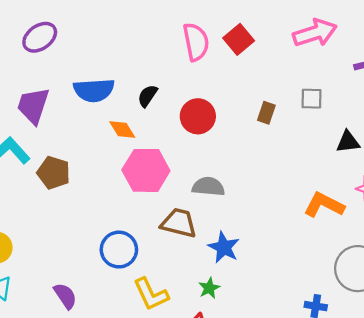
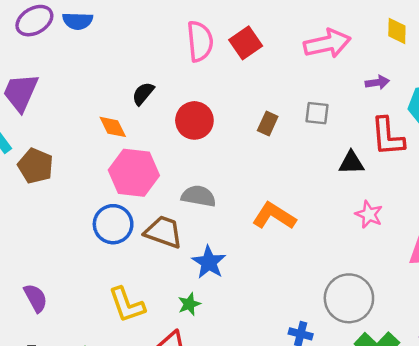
blue semicircle: (94, 90) -> (78, 21), moved, size x0.7
orange L-shape: (324, 205) -> (274, 216), moved
blue circle: (119, 250) -> (113, 224), moved

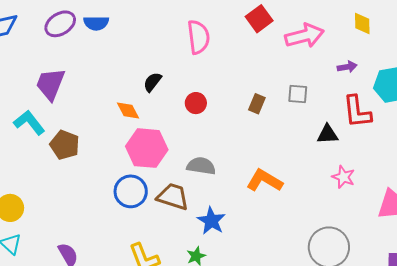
red square: (246, 43) -> (259, 19), moved
red circle: (194, 120) -> (196, 103), size x0.7

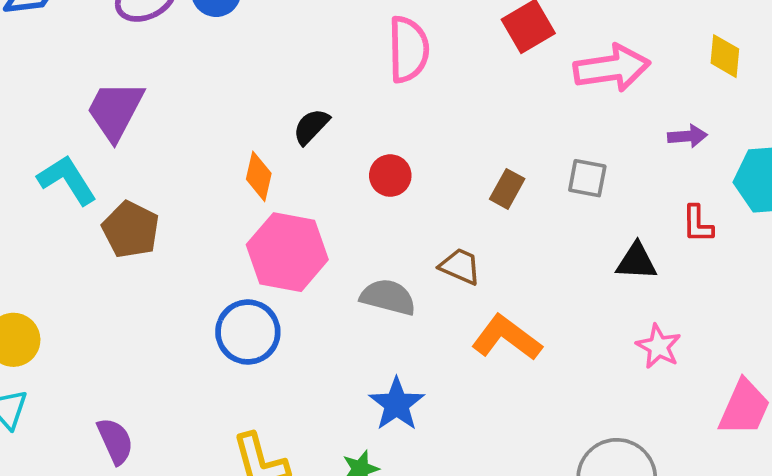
orange diamond: (128, 110) -> (259, 176), turned 35
red L-shape: (357, 112) -> (698, 224), size x0.6
brown trapezoid: (173, 197) -> (460, 266), moved, size x0.7

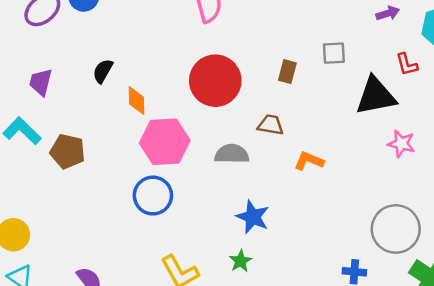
purple trapezoid: (115, 110) -> (41, 82), size x0.7
black semicircle: (311, 126) -> (103, 71), moved
red circle: (390, 176) -> (215, 81), size x2.0
black triangle: (636, 261) -> (376, 96), size x1.6
orange L-shape: (506, 338) -> (309, 161), size x0.7

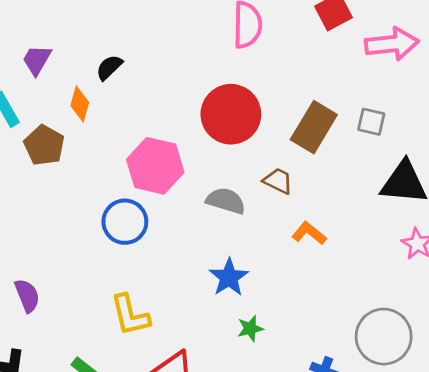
brown rectangle: (287, 72) -> (314, 127), size x1.8
orange diamond: (136, 101) -> (80, 104), moved
green star: (241, 261) -> (250, 329), moved

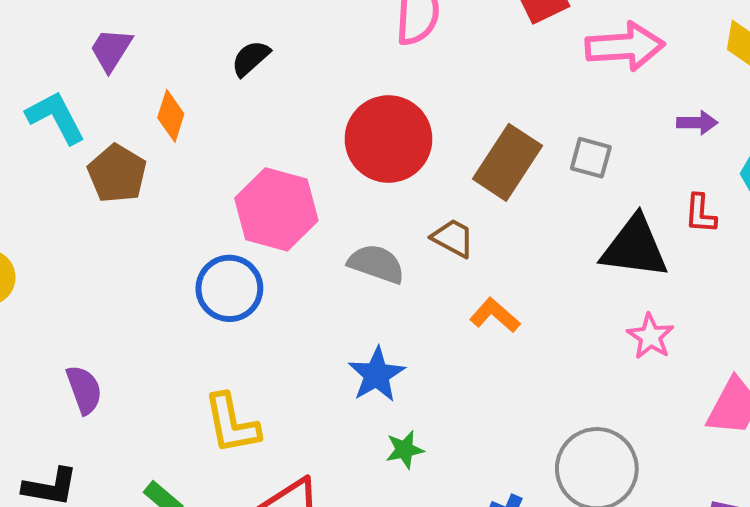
black semicircle: (109, 67) -> (251, 58), moved

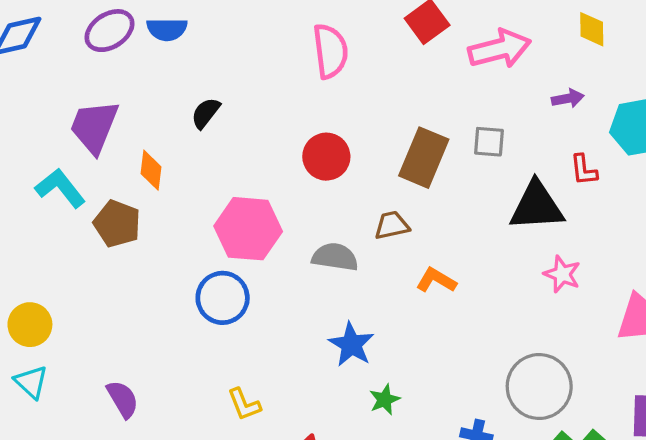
purple trapezoid: (111, 50) -> (94, 127), size x1.5
red circle: (388, 139) -> (326, 157), size x0.7
brown trapezoid: (453, 238) -> (392, 225), turned -30
yellow L-shape: (232, 424) -> (244, 404), size x0.7

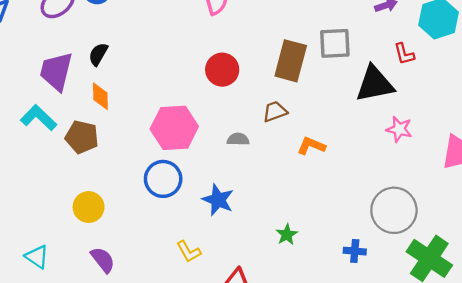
black semicircle: (206, 113) -> (98, 54), moved
gray square: (489, 142) -> (335, 43), size x1.4
gray semicircle: (335, 257) -> (238, 139), size x0.7
yellow circle: (30, 325) -> (89, 207), moved
blue star: (351, 344) -> (218, 200), moved

